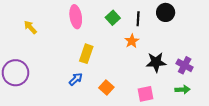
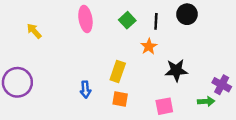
yellow rectangle: (86, 54) -> (118, 72), moved
purple cross: (185, 65) -> (222, 85), moved
blue arrow: (76, 79) -> (85, 89), turned 128
orange square: (106, 88) -> (120, 99), turned -32

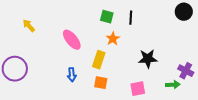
black circle: (187, 14) -> (184, 12), moved
pink ellipse: (85, 19) -> (72, 40), moved, turned -30
green square: (127, 20) -> (107, 17), turned -32
orange star: (149, 46) -> (113, 39), moved

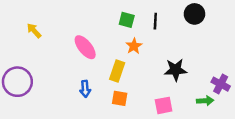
black circle: (184, 12) -> (194, 14), moved

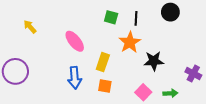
orange star: (134, 46) -> (130, 42), moved, size x1.5
blue arrow: (85, 89) -> (75, 78), size x1.5
green arrow: (205, 101) -> (170, 93), moved
pink square: (164, 105) -> (143, 92), turned -35

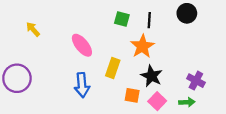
black star: (154, 61) -> (152, 76), moved, turned 30
purple cross: (193, 73) -> (196, 81), moved
orange square: (105, 86) -> (132, 95), moved

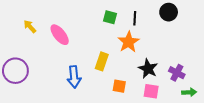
pink ellipse: (82, 45) -> (60, 35), moved
black star: (152, 76) -> (148, 69), moved
pink square: (157, 101) -> (151, 91), moved, turned -35
green arrow: (187, 102) -> (189, 92), moved

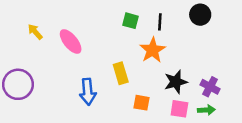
yellow rectangle: (102, 61) -> (121, 73), turned -36
black star: (148, 69) -> (176, 82), turned 30
green arrow: (189, 92) -> (206, 110), moved

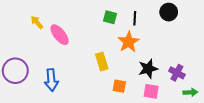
yellow arrow: (35, 32) -> (37, 22), moved
blue arrow: (88, 92) -> (51, 80), moved
green arrow: (206, 110) -> (190, 92), moved

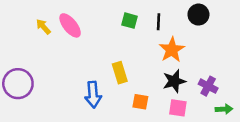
pink ellipse: (60, 35) -> (70, 25), moved
orange star: (129, 42) -> (172, 50), moved
blue arrow: (51, 80) -> (93, 95), moved

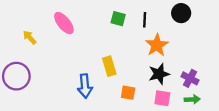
yellow arrow: (43, 27) -> (30, 37), moved
green arrow: (224, 109) -> (192, 99), moved

